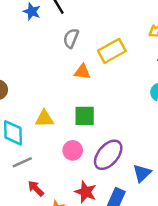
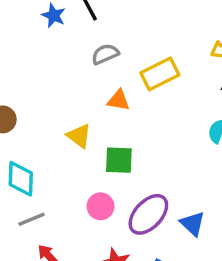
gray semicircle: (71, 38) -> (105, 54), turned 42
yellow triangle: (44, 119) -> (79, 136), moved, turned 36
blue triangle: (142, 173) -> (193, 224), moved, turned -36

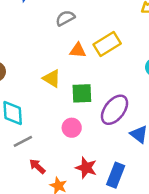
yellow rectangle: (160, 74) -> (107, 44), moved
purple ellipse: (148, 214) -> (115, 110), moved

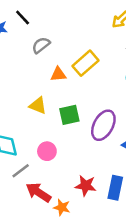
pink circle: (72, 128) -> (47, 151), moved
red arrow: (37, 166) -> (38, 192), size x1.5

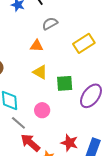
orange triangle: (58, 74) -> (37, 46), moved
gray line: (21, 171) -> (18, 123), turned 70

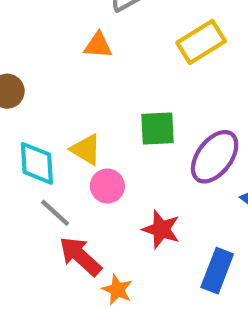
yellow triangle: (40, 72) -> (86, 149), moved
red star: (69, 143) -> (161, 229), moved

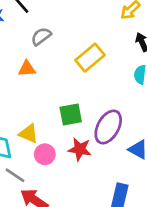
red star: (161, 229) -> (80, 149), moved

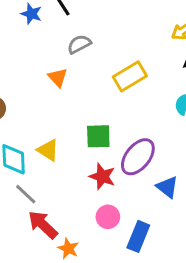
orange triangle: (27, 69) -> (58, 77), turned 42
pink circle: (45, 154) -> (108, 217), moved

